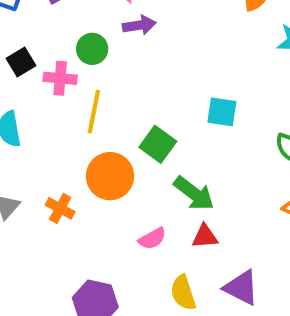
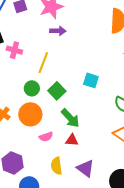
green circle: (92, 49) -> (32, 88), moved
yellow line: (94, 112) -> (43, 63), moved
orange circle: (110, 176) -> (30, 114), moved

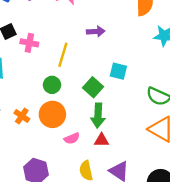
purple arrow: (58, 31) -> (96, 31), moved
green square: (57, 91) -> (93, 87), moved
green arrow: (70, 118) -> (98, 115), turned 50

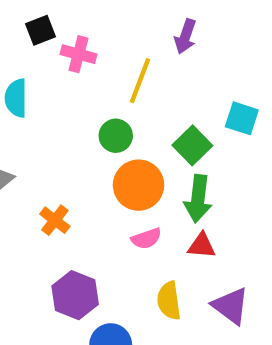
purple arrow: (96, 31) -> (185, 36), moved, turned 108
orange circle: (52, 114) -> (139, 185), moved
orange cross: (22, 116) -> (55, 220), moved

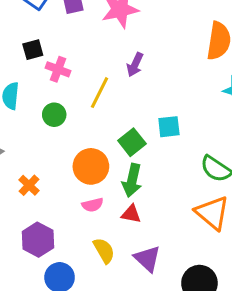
cyan square: (242, 118) -> (169, 127), turned -30
green circle: (116, 136) -> (54, 115), moved
yellow semicircle: (169, 301) -> (104, 250), turned 152

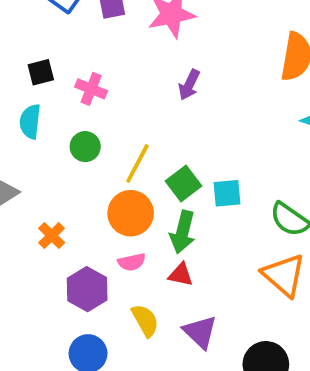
black square: (33, 50) -> (41, 72), moved
yellow line: (100, 93) -> (137, 163), moved
cyan square: (169, 127) -> (227, 193), moved
purple hexagon: (38, 240) -> (87, 289), moved

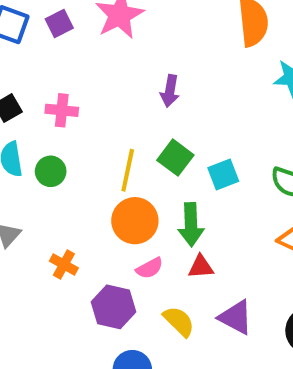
purple arrow: (189, 85) -> (170, 91), moved
green circle: (85, 147) -> (51, 171), moved
green square: (183, 183) -> (175, 158), moved

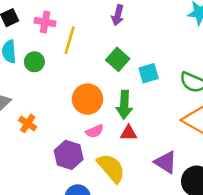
yellow line: (128, 170) -> (70, 40), moved
orange cross: (64, 264) -> (28, 123), moved
purple triangle: (236, 317) -> (166, 162), moved
yellow semicircle: (179, 321) -> (111, 168), size x1.4

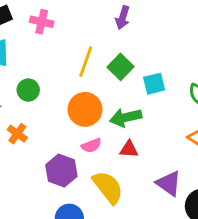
yellow line: (70, 40) -> (86, 62), moved
green circle: (34, 62) -> (28, 90), moved
green arrow: (124, 105) -> (126, 117), turned 72

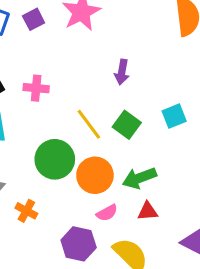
yellow line: (86, 62) -> (89, 124), turned -48
cyan square: (154, 84) -> (174, 116), moved
green circle: (28, 90) -> (55, 159), moved, size x1.6

